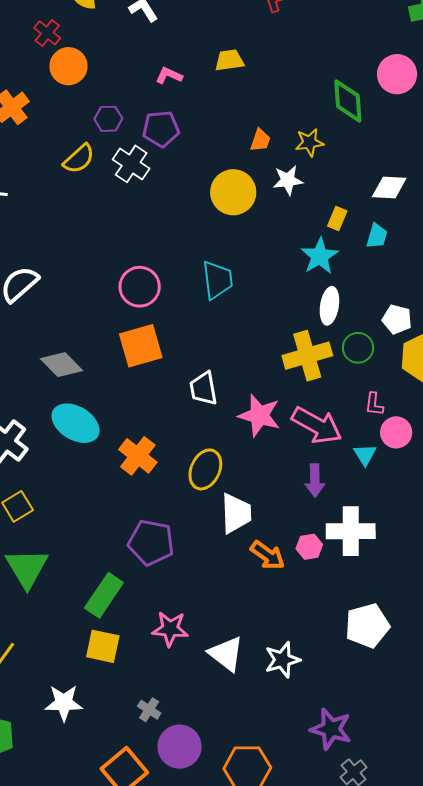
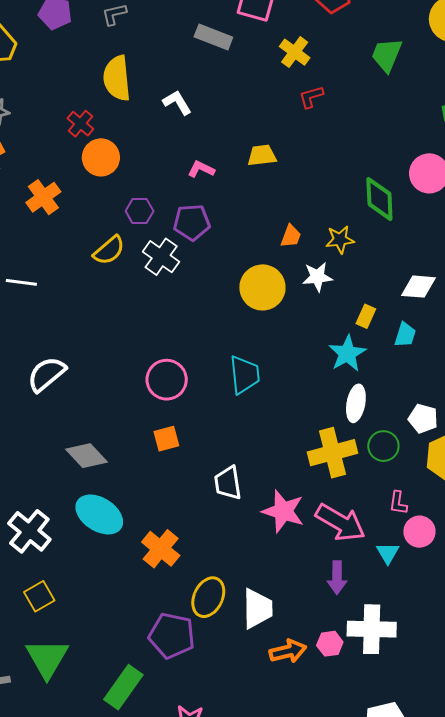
orange square: (141, 346) -> (166, 439), size x0.6
yellow ellipse: (205, 469) -> (208, 597), moved
orange arrow: (268, 555) -> (288, 651), turned -51

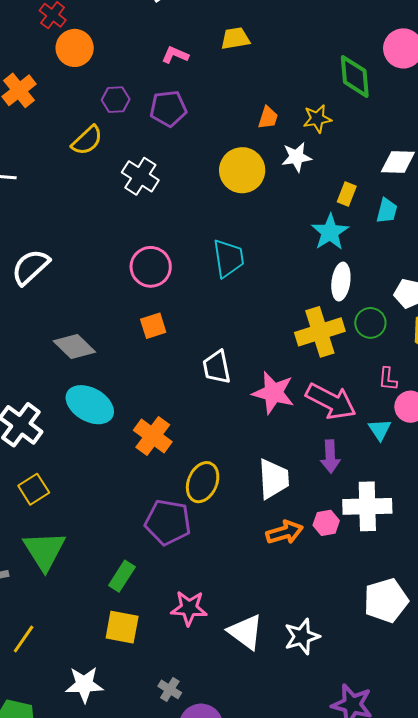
white cross: (161, 257) -> (140, 176), moved
white trapezoid: (257, 609) -> (273, 479), moved
green rectangle: (123, 687) -> (122, 576), size x0.7

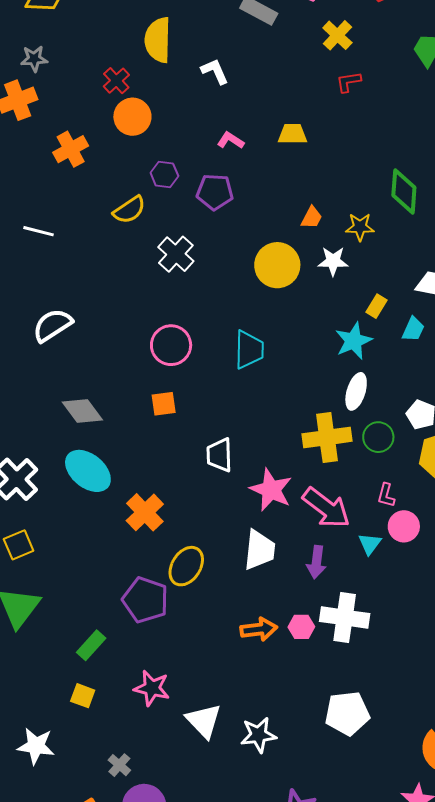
white trapezoid: (273, 479) -> (259, 550), moved
yellow square: (122, 627) -> (83, 696), size x0.7

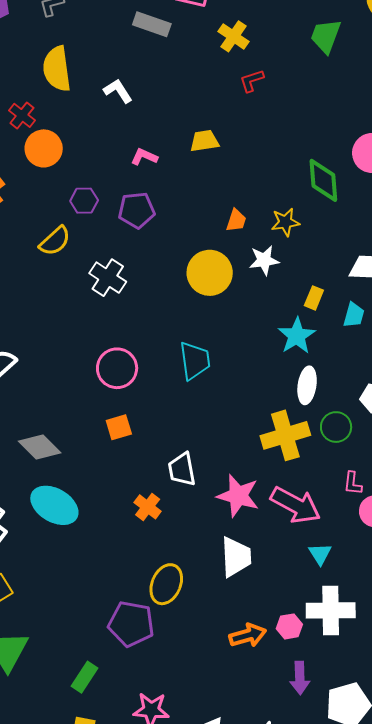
orange cross: (145, 512) -> (148, 507), moved, size x0.7
cyan triangle: (370, 544) -> (320, 554), moved
purple arrow: (316, 562) -> (300, 678), moved

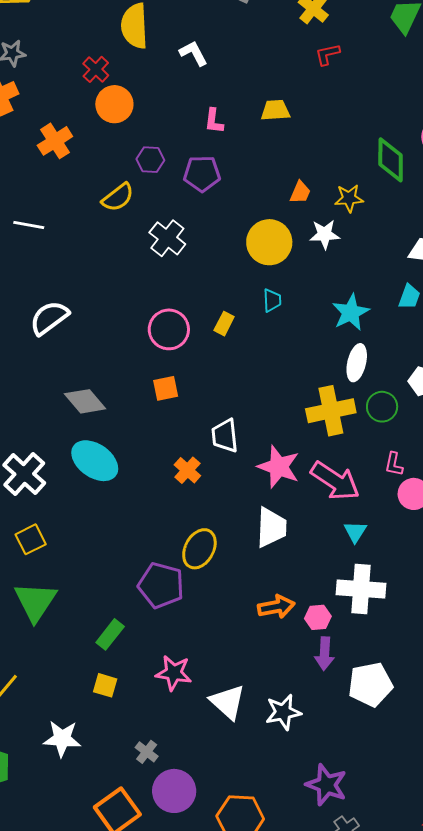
pink L-shape: (144, 157) -> (214, 121), turned -112
yellow rectangle: (314, 298) -> (224, 324), moved
cyan trapezoid: (195, 361) -> (272, 300), moved, size x0.6
pink hexagon: (289, 626) -> (318, 617), moved

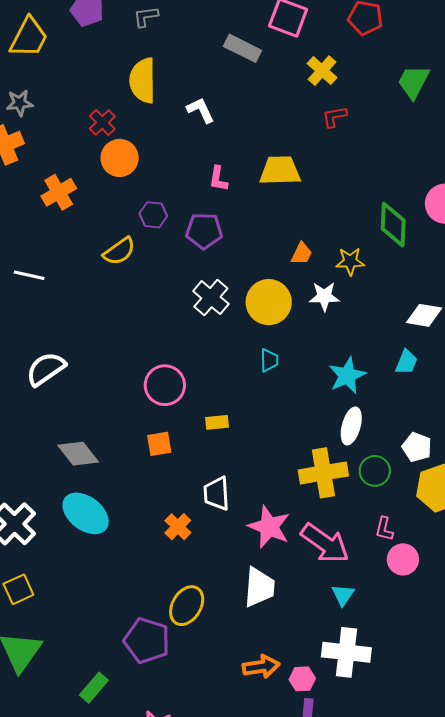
yellow trapezoid: (275, 110) -> (280, 171), size x1.4
white cross: (167, 238) -> (211, 298), moved
yellow rectangle: (224, 324) -> (217, 422), moved, turned 55

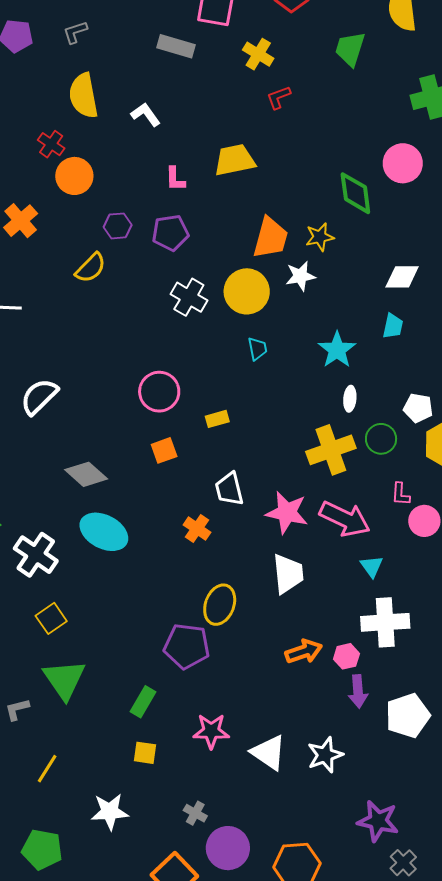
orange trapezoid: (302, 254) -> (270, 238), size x1.8
white ellipse: (351, 426) -> (350, 399), size x0.7

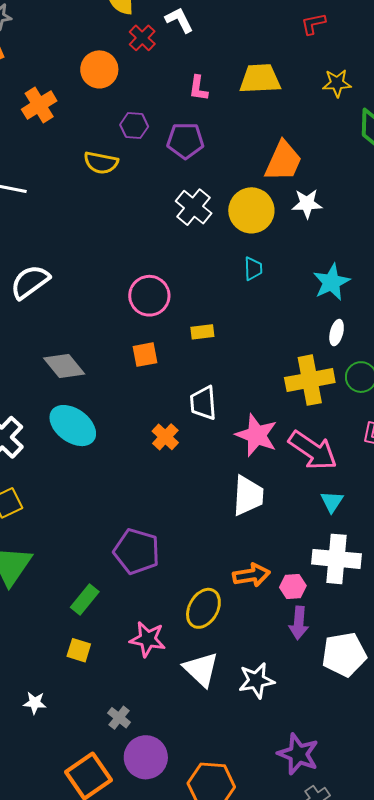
red cross: (51, 144) -> (142, 38), moved
yellow star: (320, 237) -> (337, 83), moved
yellow semicircle: (91, 268) -> (101, 163), turned 48
yellow ellipse: (220, 605) -> (203, 608), moved
white star: (110, 812) -> (35, 703), size x0.6

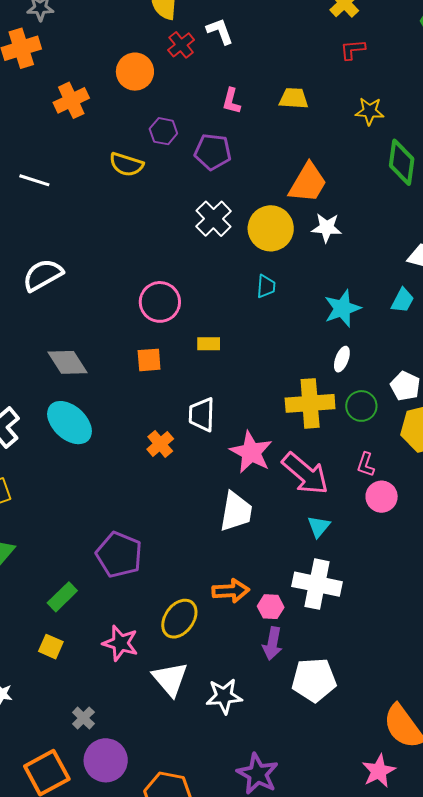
yellow trapezoid: (260, 79) -> (294, 98), size x0.7

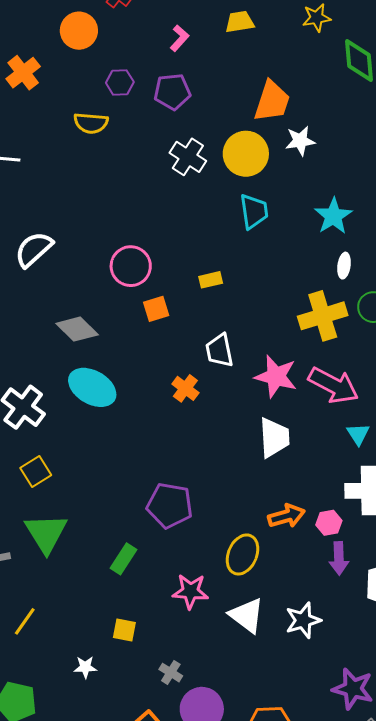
pink L-shape: (231, 101) -> (179, 38), turned -140
cyan trapezoid: (266, 286) -> (254, 211), size x1.5
pink circle: (160, 302) -> (131, 266), moved
yellow square: (51, 647) -> (124, 630), moved

